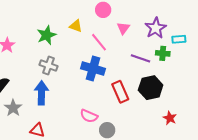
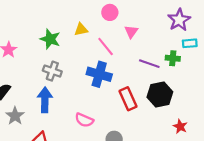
yellow triangle: (76, 26) -> (81, 29), turned -32
purple star: (156, 28) -> (179, 20), moved
green star: (46, 35) -> (50, 39), turned -30
pink semicircle: (89, 116) -> (84, 120), moved

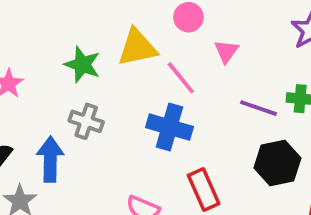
yellow triangle: (81, 29) -> (137, 48), size x1.6
red rectangle: (128, 99) -> (204, 190), moved
blue arrow: (45, 100) -> (50, 159), moved

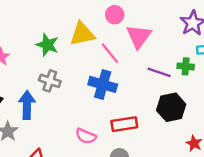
pink triangle: (226, 51) -> (139, 36), size x1.6
red rectangle: (204, 190) -> (124, 124), turned -75

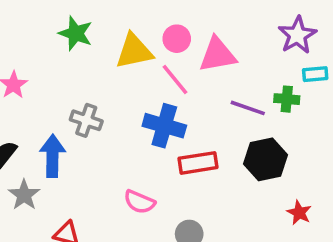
pink circle: (115, 15) -> (177, 39), moved
pink triangle: (139, 36) -> (218, 55), turned 44
green star: (47, 45) -> (76, 33), moved
red rectangle: (124, 124) -> (198, 163), moved

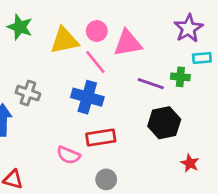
red rectangle: (198, 163) -> (101, 138), moved

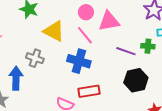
yellow triangle: (64, 40) -> (54, 31), moved, turned 40

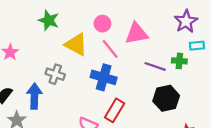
pink circle: (86, 12) -> (102, 24), moved
red rectangle: (89, 91) -> (115, 110), turned -50

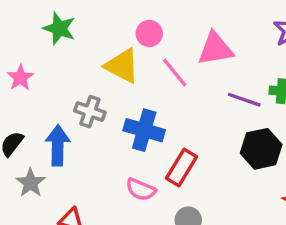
green star: (49, 20) -> (59, 28), moved
pink circle: (102, 24) -> (149, 34), moved
blue cross: (104, 77) -> (144, 130), moved

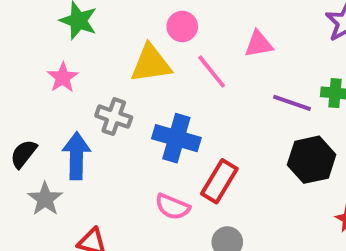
pink triangle: (215, 49) -> (259, 44), size x0.7
yellow triangle: (122, 66) -> (151, 64), turned -36
pink star: (20, 78) -> (63, 77), moved

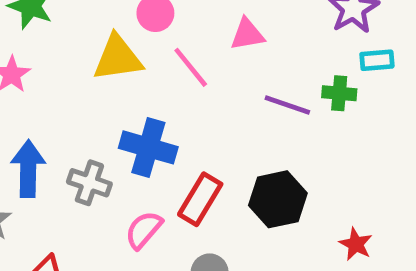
gray cross: (114, 117) -> (89, 183), moved
black hexagon: (312, 160) -> (278, 199), moved
pink semicircle: (172, 207) -> (144, 230), turned 108

